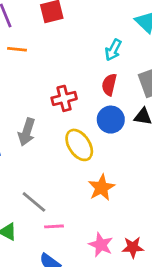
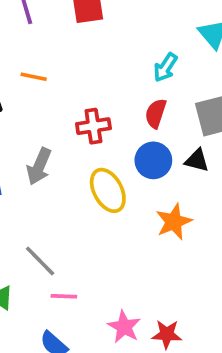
orange line: (17, 49) -> (34, 77), moved
orange star: (101, 188) -> (174, 222), moved

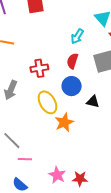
black triangle: (197, 160) -> (93, 102), moved
orange star: (174, 222) -> (64, 122), moved

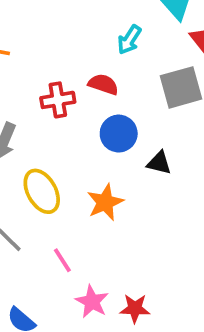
red semicircle: (72, 61) -> (103, 84), moved, turned 91
yellow ellipse: (47, 102) -> (42, 191), moved
pink line: (25, 159) -> (62, 260), moved, turned 56

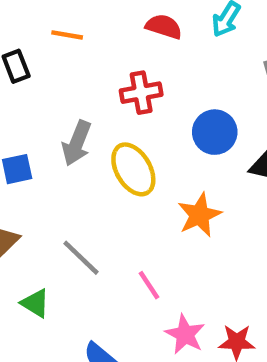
red semicircle: (103, 84) -> (164, 27), moved
yellow ellipse: (42, 191) -> (133, 169), moved

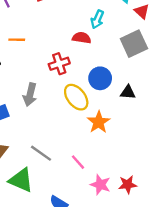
red semicircle: (164, 27) -> (82, 38), moved
yellow ellipse: (133, 169) -> (76, 97), moved
green triangle: (35, 303) -> (21, 180), size x1.6

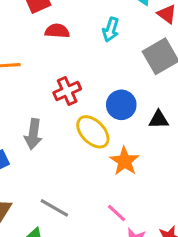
red semicircle: (82, 38) -> (57, 31), moved
pink line: (78, 162) -> (117, 213), moved

